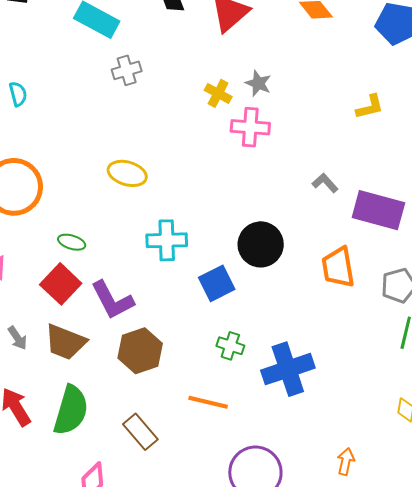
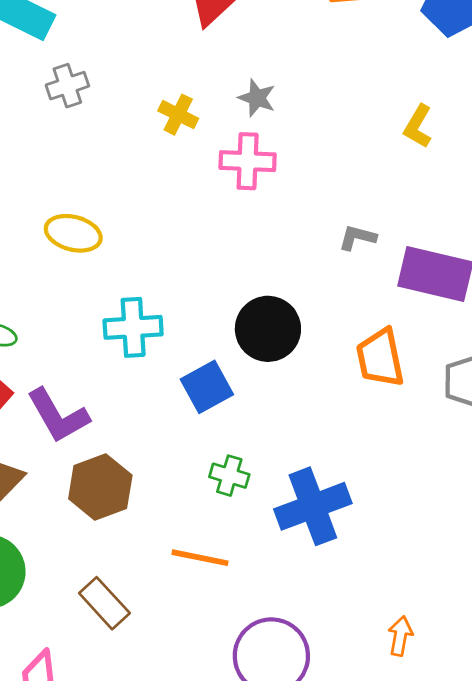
yellow cross: (218, 93) -> (178, 115), moved
yellow L-shape: (370, 107) -> (418, 126), turned 136
gray L-shape: (325, 183) -> (357, 237), turned -32

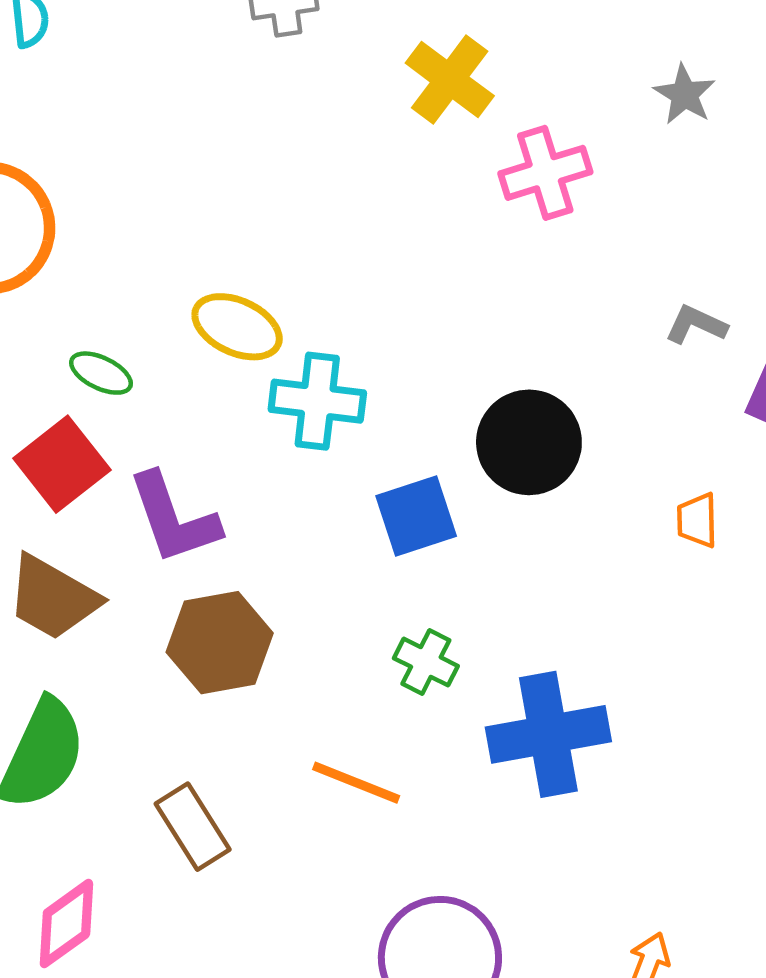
gray star: (257, 98) -> (685, 94), moved
yellow cross: (178, 115) -> (450, 79), size x1.4
pink cross: (248, 161) -> (545, 173), turned -30
yellow ellipse: (73, 233) -> (237, 327), moved
orange trapezoid: (380, 358) -> (697, 520), size x0.6

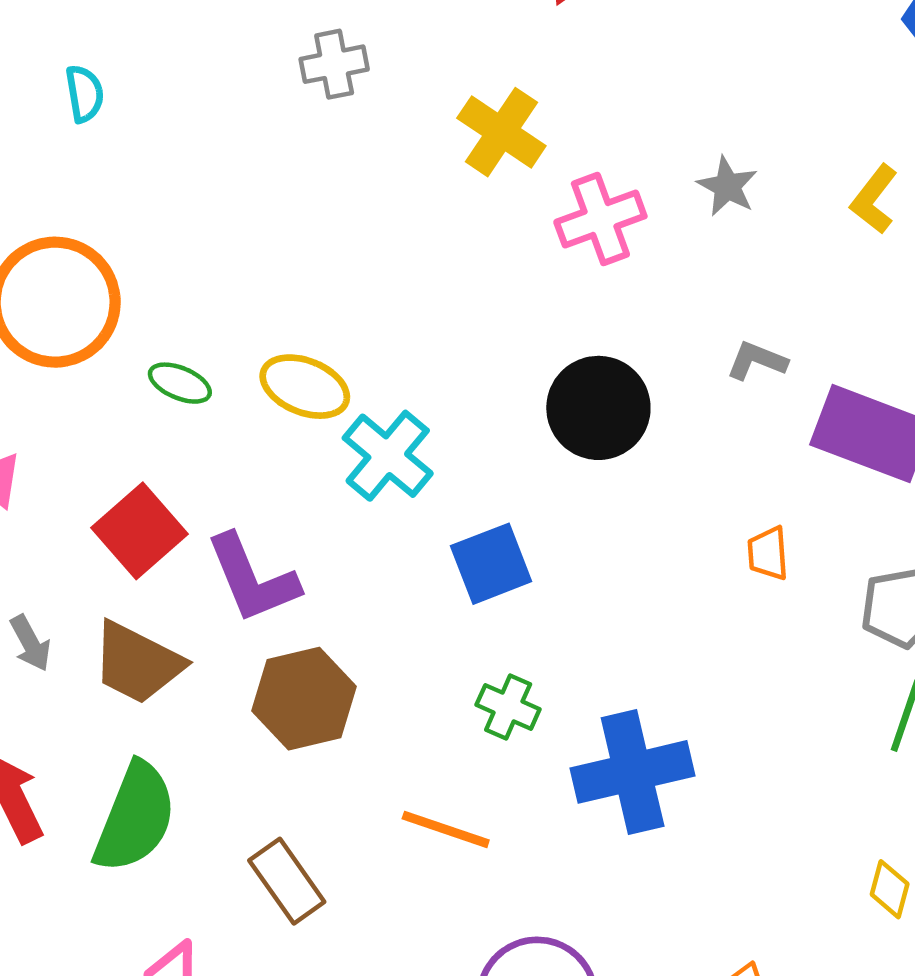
gray star: (685, 94) -> (727, 186), moved
green ellipse: (101, 373) -> (180, 383), moved
cyan cross: (317, 401) -> (388, 456), turned 36
black circle: (529, 442) -> (598, 408), moved

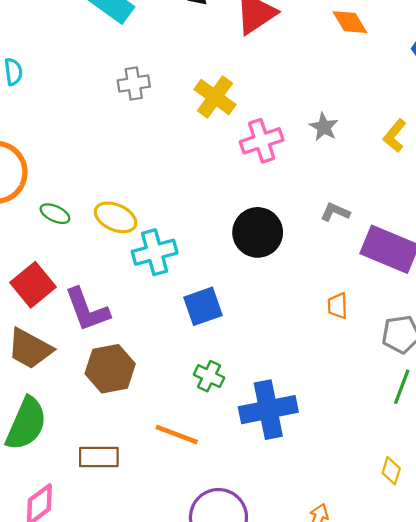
gray cross: (334, 64) -> (134, 83), moved
cyan cross: (388, 456) -> (155, 252), turned 33
brown rectangle: (287, 881) -> (99, 457), turned -57

